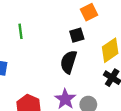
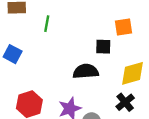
black semicircle: (69, 62) -> (86, 71), turned 50

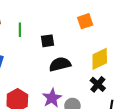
black square: (103, 47) -> (48, 41), moved

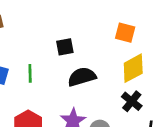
orange square: (85, 21) -> (125, 33), moved, turned 35
green line: (20, 30) -> (30, 73), moved

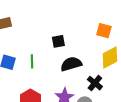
black cross: (132, 101) -> (95, 83), moved

